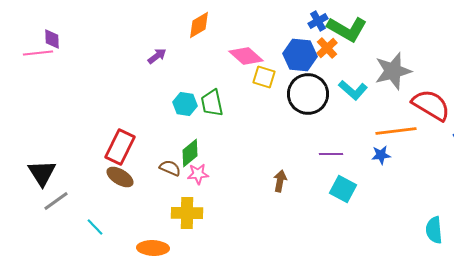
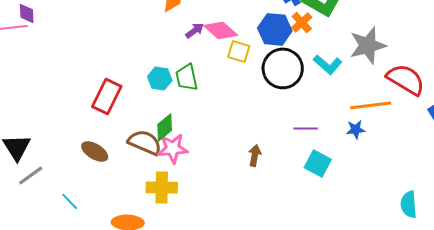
purple arrow: (157, 56) -> (195, 30), moved
red rectangle: (120, 147) -> (107, 96), moved
brown semicircle: (170, 168) -> (145, 142), size x1.6
pink star: (198, 174) -> (173, 148), size x1.4

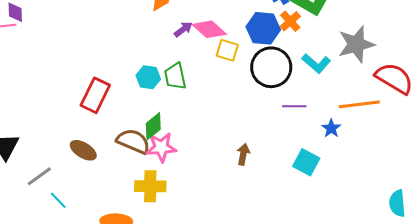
purple line: (306, 128) -> (294, 106), moved
blue star: (356, 129) -> (331, 128), moved, turned -30
gray line: (31, 175) -> (39, 176), moved

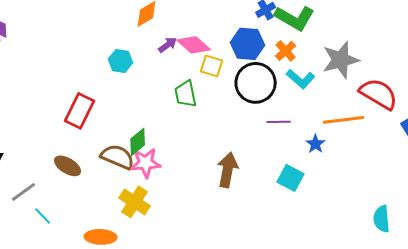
orange cross: (290, 21) -> (286, 51), moved
green trapezoid: (175, 76) -> (186, 94), moved
cyan hexagon: (148, 77) -> (121, 61), moved
brown arrow: (243, 154) -> (228, 170), size x1.6
yellow cross: (150, 186) -> (135, 202), turned 32

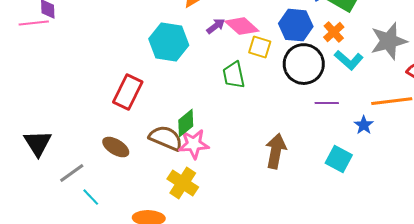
cyan hexagon: (121, 61) -> (169, 42), size x1.6

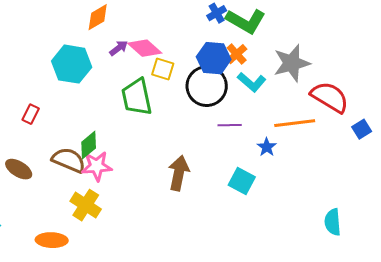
blue hexagon: (296, 25) -> (214, 58), moved
green trapezoid: (234, 75) -> (137, 97), size x1.4
red rectangle: (128, 92) -> (31, 114), size x0.6

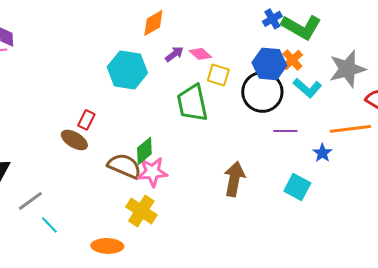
pink diamond: (145, 48) -> (200, 54), size x0.7
brown ellipse: (19, 169) -> (74, 140), moved

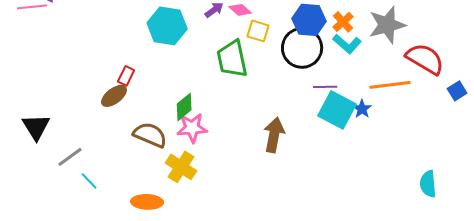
orange cross: (292, 60) -> (343, 22), moved
brown ellipse: (74, 140) -> (114, 96), turned -68
brown semicircle: (124, 166) -> (150, 135), moved
cyan square: (297, 187) -> (337, 110), moved, size x1.4

